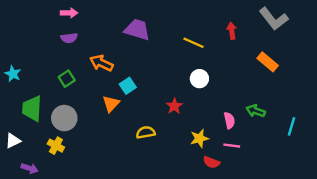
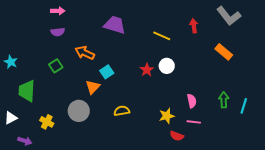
red star: (174, 106) -> (147, 70), moved
green arrow: (256, 111) -> (224, 100), moved, turned 70
gray circle: (64, 118) -> (79, 111), moved

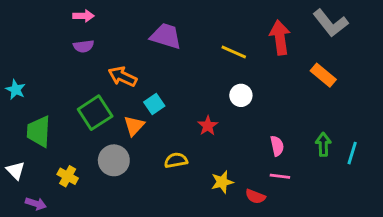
red arrow: (194, 26) -> (280, 38), size x1.6
green square: (56, 66) -> (95, 113), moved, size x1.6
red star: (147, 70) -> (208, 126), moved
yellow star: (167, 116) -> (222, 182), moved
white triangle: (11, 118) -> (16, 170), turned -48

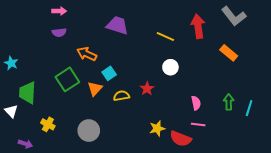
gray circle: (114, 160) -> (89, 131), moved
yellow semicircle: (176, 160) -> (121, 96), moved
white triangle: (16, 170) -> (11, 111), moved
red semicircle: (255, 196) -> (181, 139), size x1.5

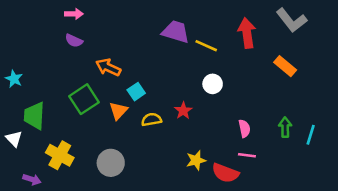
purple trapezoid: (117, 25) -> (176, 32), moved
purple semicircle: (59, 32) -> (74, 41), turned 32
yellow cross: (48, 124) -> (60, 155), size x1.5

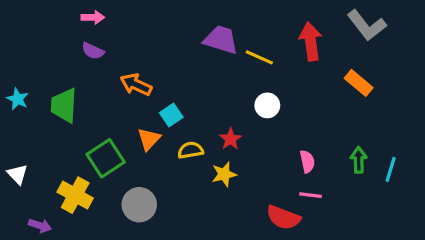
green square: (84, 99) -> (106, 158), moved
green trapezoid: (34, 116) -> (64, 105), moved
yellow star: (196, 160) -> (224, 174), moved

